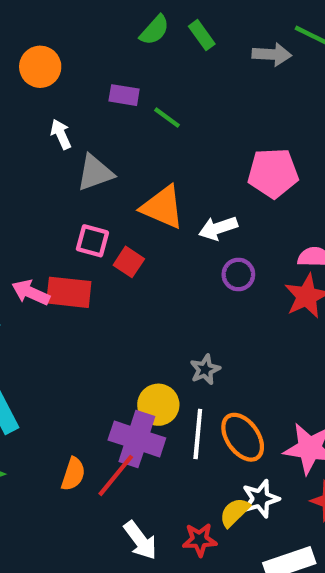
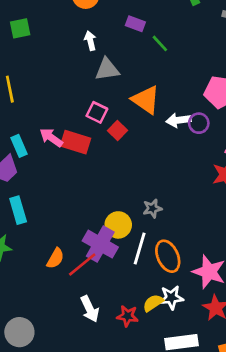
purple circle: (238, 274) -> (199, 123), moved

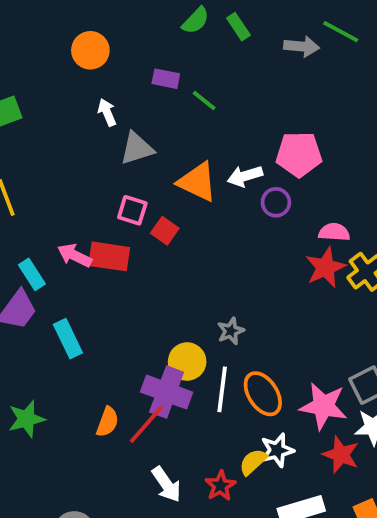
white arrow: (178, 120) -> (245, 176), moved
cyan rectangle: (18, 210) -> (68, 339), moved
red star: (127, 316) -> (220, 486), turned -30

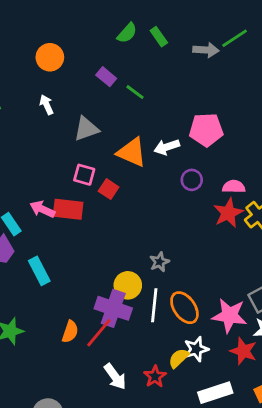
green line: (341, 32) -> (235, 38), turned -60
purple rectangle: (166, 79) -> (106, 77), turned 30
white arrow: (107, 112) -> (47, 105), moved
purple circle: (276, 202) -> (192, 180), moved

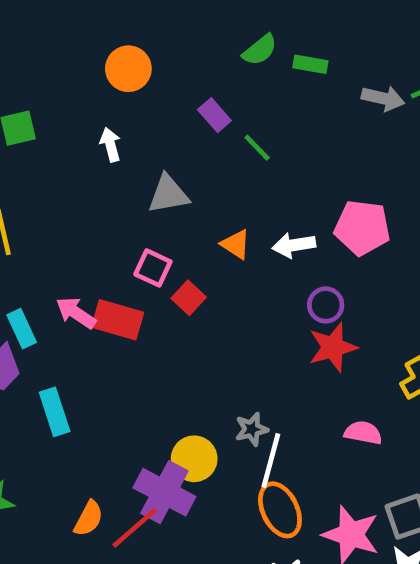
green rectangle: (159, 37) -> (310, 64), turned -54
orange triangle: (132, 152) -> (236, 244), size x0.6
pink semicircle: (234, 187) -> (363, 433), moved
red star: (228, 213) -> (333, 347), moved
white line: (154, 305) -> (271, 460), moved

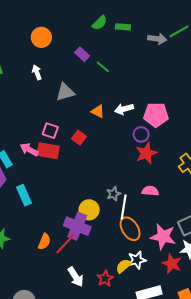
pink pentagon: (362, 228) -> (156, 115), moved
pink square: (153, 268) -> (50, 131), moved
pink semicircle: (363, 433) -> (150, 191), moved

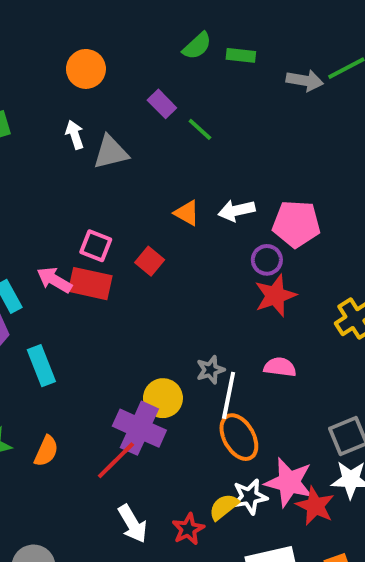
gray triangle: (65, 92) -> (111, 152), moved
pink star: (163, 237) -> (289, 482), moved
orange semicircle: (44, 242) -> (46, 451), moved

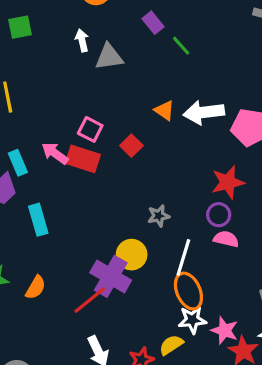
white arrow: (237, 210) -> (204, 112), size x1.4
purple circle: (267, 260) -> (219, 215), moved
gray star: (210, 370) -> (159, 216), moved
pink star: (289, 482) -> (225, 330), size x0.7
white star: (249, 497) -> (192, 320), moved

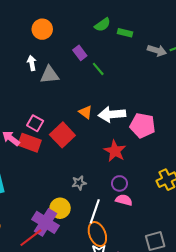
red square: (131, 146) -> (62, 135), size x1.6
red star: (228, 182) -> (115, 151), moved, turned -30

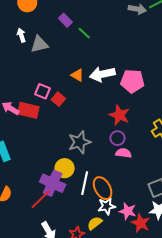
pink square: (35, 123) -> (42, 91), moved
red square: (62, 135) -> (58, 99), size x0.6
red star: (115, 151) -> (119, 115), moved
gray star: (79, 183) -> (79, 142), size x1.6
white line: (95, 211) -> (85, 183), moved

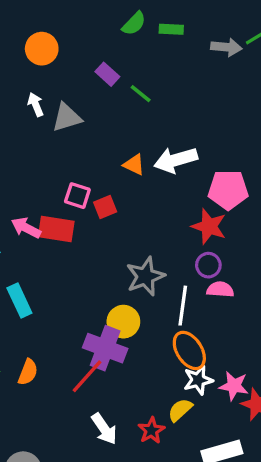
pink pentagon: (132, 81) -> (228, 190), moved
red square: (58, 99) -> (105, 207), turned 32
white line: (85, 183) -> (183, 306), moved

